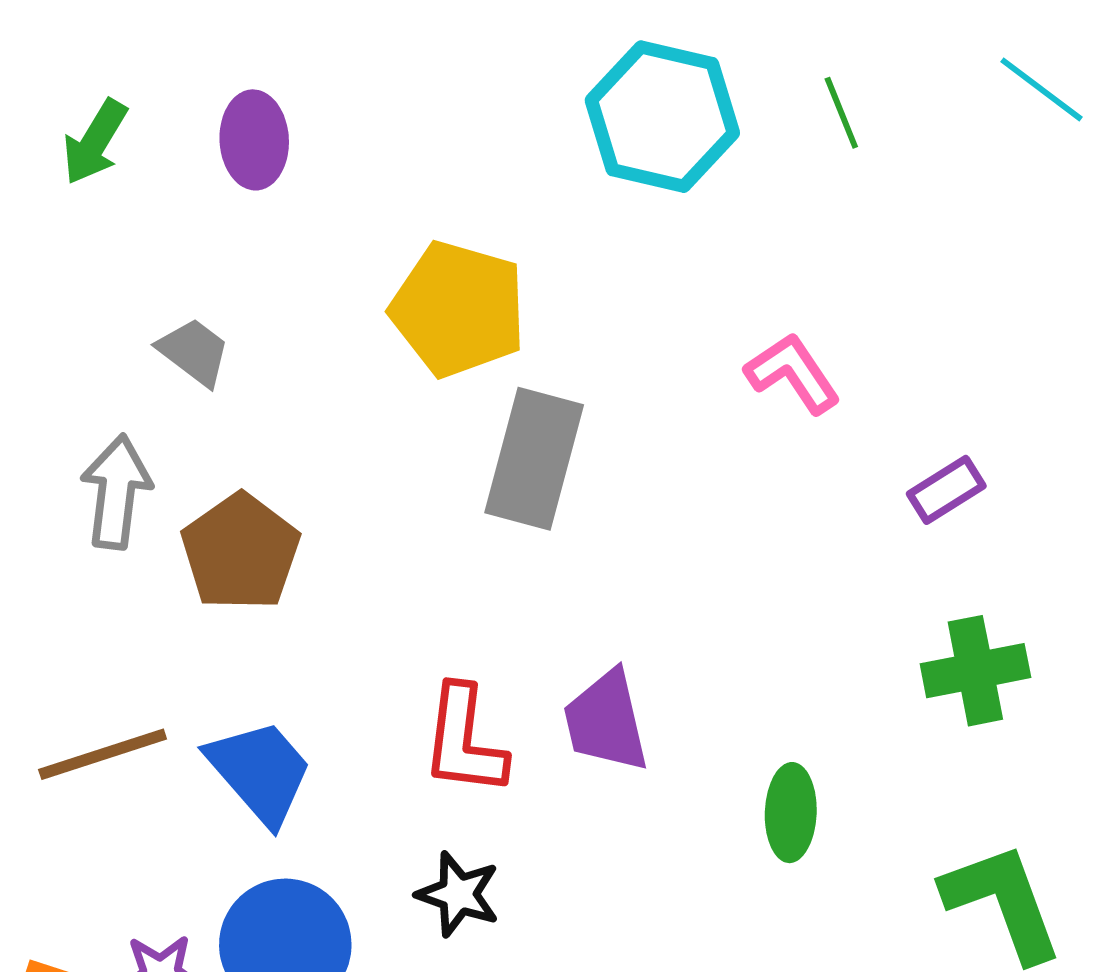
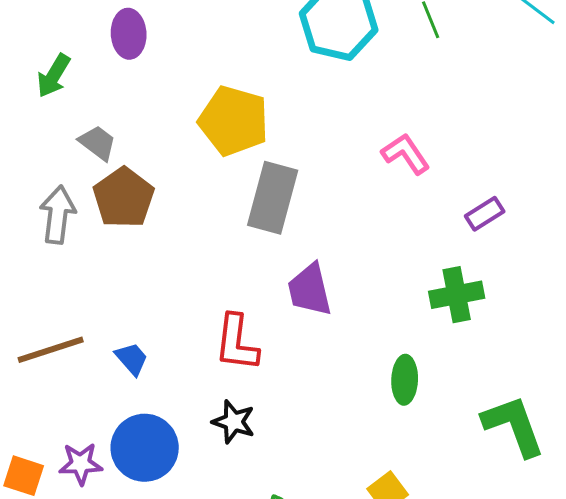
green arrow: (95, 142) -> (54, 76), moved
brown pentagon: (241, 552) -> (124, 198), moved
green cross: (975, 671) -> (457, 295), moved
purple trapezoid: (606, 721) -> (310, 290), moved
blue trapezoid: (260, 772) -> (132, 359), size x0.6

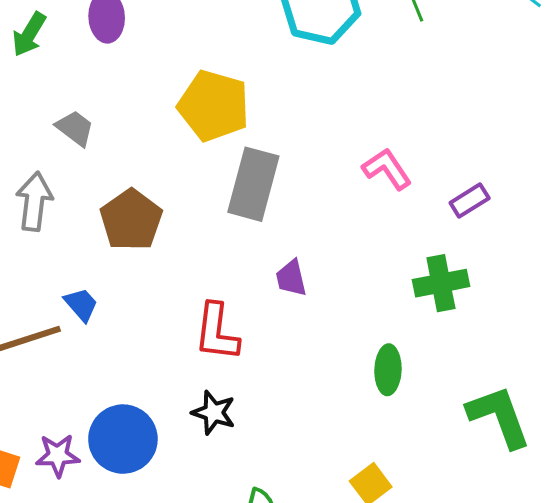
green arrow: (54, 76) -> (29, 34), moved
pink L-shape: (406, 154) -> (387, 169), moved
brown pentagon: (124, 198) -> (131, 220), moved
purple trapezoid: (310, 290) -> (291, 278), size x0.7
blue trapezoid: (132, 359) -> (81, 305), moved

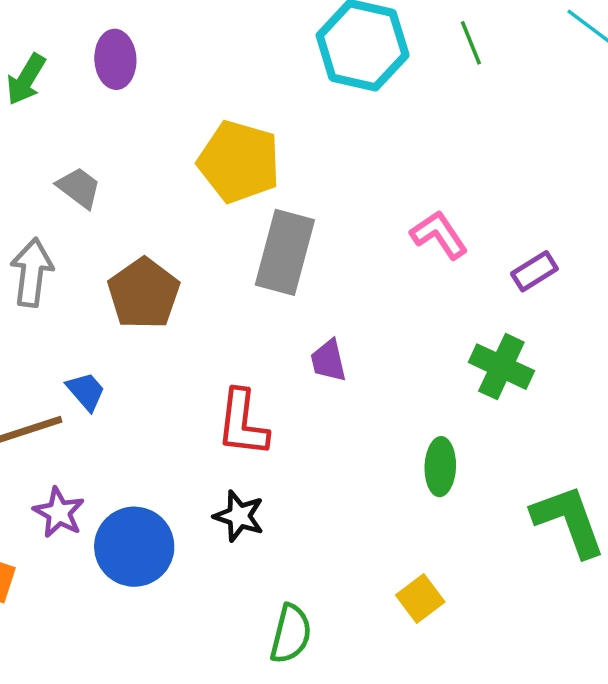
green cross: (441, 283) -> (501, 367), turned 36
purple star: (58, 455) -> (59, 513), moved, turned 30

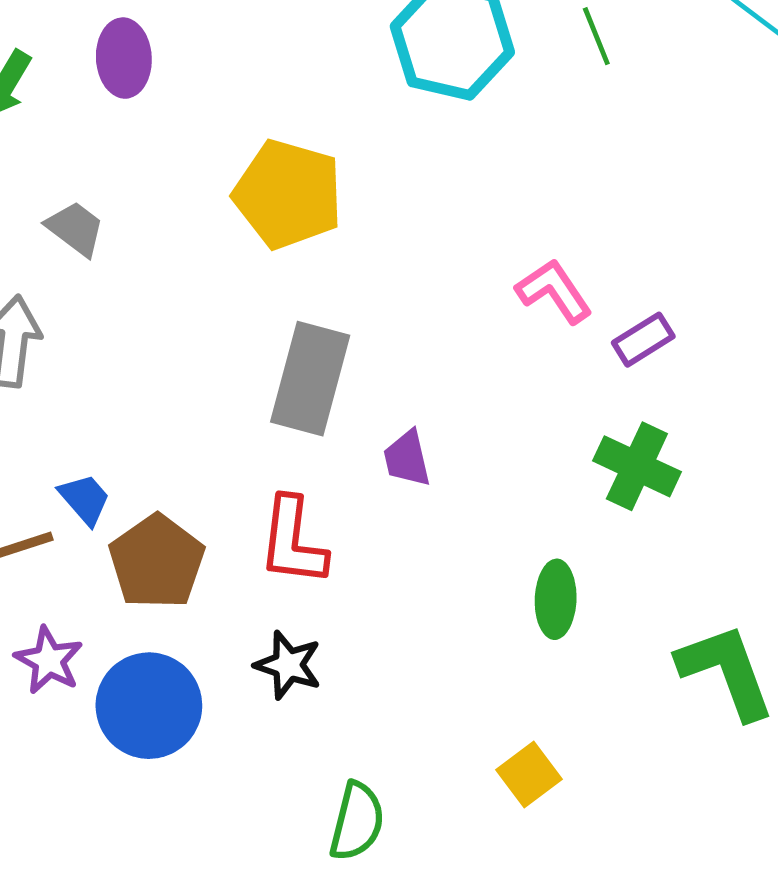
gray rectangle: (285, 252) -> (310, 379), moved
purple rectangle: (534, 271) -> (643, 340), moved
brown pentagon: (144, 294) -> (157, 562), moved

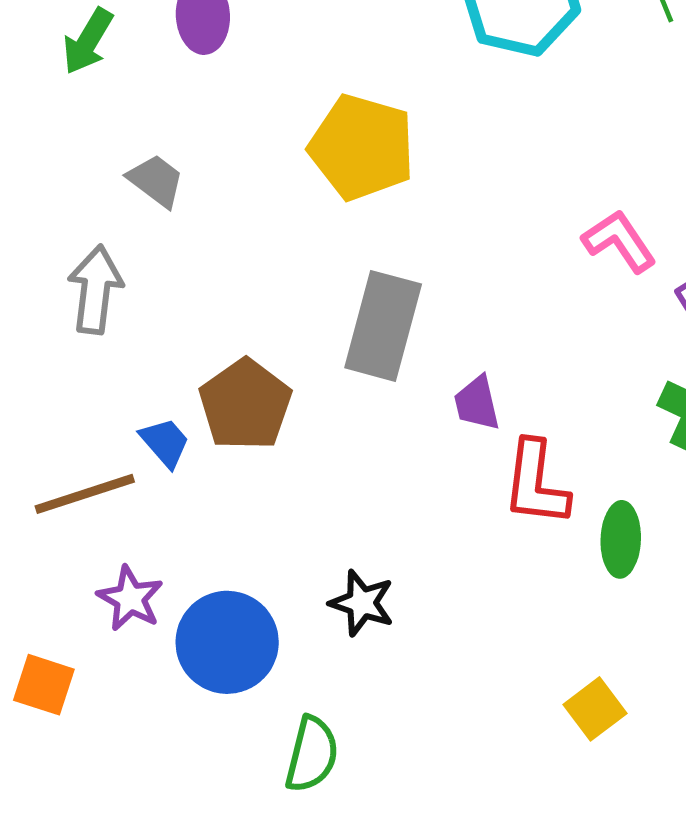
red L-shape: (293, 541) -> (536, 483), moved
brown pentagon: (157, 562) -> (245, 405), moved
green semicircle: (357, 821) -> (312, 754), moved

